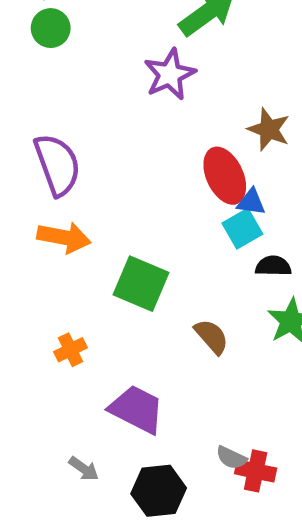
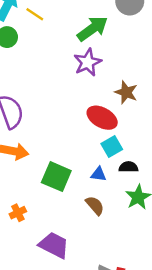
purple star: (170, 74) -> (88, 62), moved
red ellipse: (225, 176) -> (102, 118), turned -36
blue triangle: (251, 202) -> (98, 174), moved

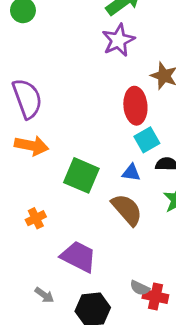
red ellipse: (102, 118) -> (135, 106), turned 56
brown semicircle: (95, 205) -> (127, 210), size x1.4

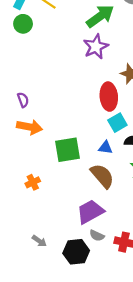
purple semicircle: (27, 99) -> (23, 100), moved, size x0.5
green square: (81, 175) -> (68, 150), turned -32
purple trapezoid: (79, 257) -> (90, 212), moved, turned -56
gray semicircle: (140, 288) -> (97, 236), moved

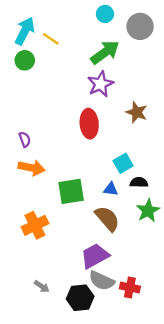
red ellipse: (109, 97) -> (89, 124), moved
orange cross: (33, 182) -> (35, 225), size x1.6
gray semicircle: (97, 236) -> (102, 281), size x1.6

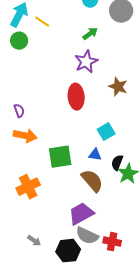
green arrow: (105, 52) -> (90, 34), size x0.6
black semicircle: (139, 182) -> (117, 163), moved, turned -70

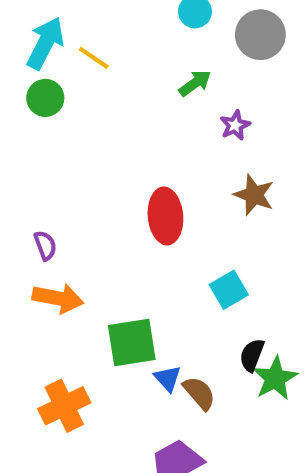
purple star: (86, 62) -> (235, 125), moved, size x0.6
blue triangle: (95, 155) -> (168, 378), moved, turned 40
brown semicircle: (92, 181) -> (199, 393), size x0.7

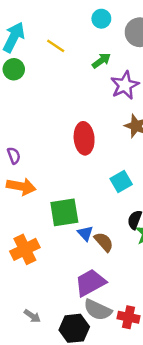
yellow line: (94, 58) -> (56, 46), moved
purple star: (235, 125) -> (125, 85), size x1.6

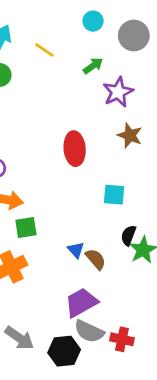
cyan square: (121, 182) -> (114, 195), turned 35
green square: (64, 212) -> (26, 228), moved, size x0.7
gray arrow: (32, 316) -> (19, 338), size x1.6

